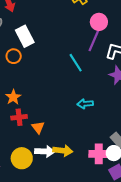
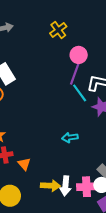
cyan line: (76, 63) -> (80, 93), moved
white arrow: (45, 151) -> (65, 186), moved, turned 96

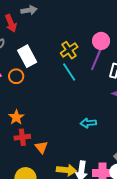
yellow cross: (58, 30) -> (69, 50), moved
cyan line: (80, 93) -> (69, 72), moved

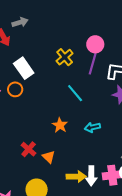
cyan line: (69, 72) -> (75, 93), moved
orange star: (16, 117) -> (60, 125), moved
red cross: (22, 137) -> (29, 149), turned -35

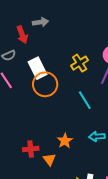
orange circle: (15, 89) -> (45, 84), moved, size x1.6
orange star: (60, 125) -> (65, 141), moved
red cross: (29, 149) -> (31, 149), turned 35

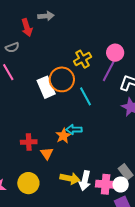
white rectangle: (37, 68) -> (46, 87), moved
orange circle: (45, 84) -> (62, 79), moved
cyan arrow: (97, 136) -> (74, 130), moved

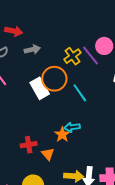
gray arrow: (46, 16) -> (32, 49), moved
red arrow: (27, 27) -> (14, 31), turned -54
purple line: (109, 71) -> (91, 55), moved, turned -60

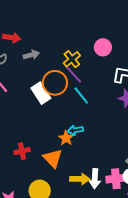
purple line: (91, 55) -> (73, 74), moved
red cross: (29, 145) -> (22, 151), moved
orange triangle: (48, 154) -> (53, 158), size x1.5

